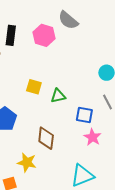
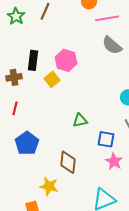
gray semicircle: (68, 20) -> (112, 45), moved
yellow square: (34, 87) -> (52, 79), moved, turned 35

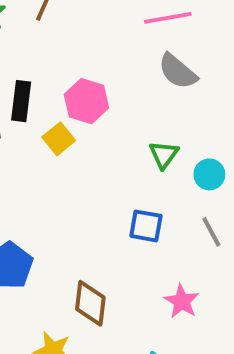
green triangle: (80, 120) -> (164, 155), moved, turned -42
blue square: (106, 139) -> (146, 226), moved

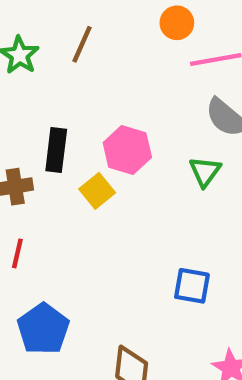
green triangle: (164, 155) -> (205, 172), moved

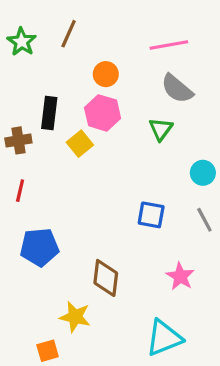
orange circle: (177, 23) -> (106, 74), moved
blue pentagon: (43, 329) -> (39, 247), turned 30

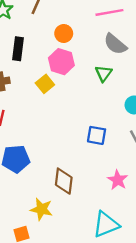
black rectangle: (49, 113) -> (18, 49), moved

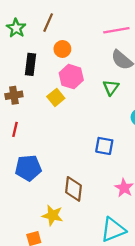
orange circle: (64, 33) -> (62, 49), moved

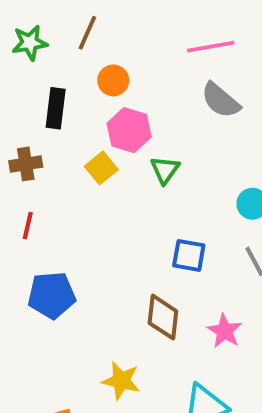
green star: (16, 28) -> (30, 43), turned 30
green triangle: (111, 88) -> (165, 170), moved
brown diamond: (73, 189) -> (163, 317), moved
yellow star: (53, 215) -> (121, 381), moved

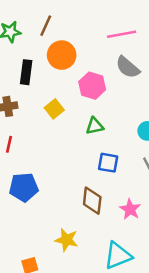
orange circle: (113, 80) -> (62, 55), size x1.5
pink hexagon: (129, 130) -> (92, 86), moved
green triangle: (165, 170) -> (95, 126), moved, turned 42

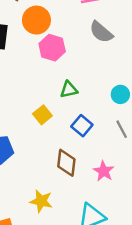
pink hexagon: (92, 86) -> (52, 48), moved
yellow square: (54, 109) -> (42, 115), moved
blue square: (108, 163) -> (82, 126), turned 30

